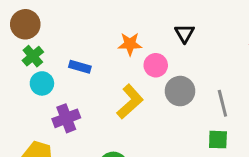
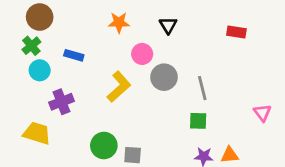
brown circle: (25, 24) -> (40, 17), moved
orange star: (130, 44) -> (119, 22), moved

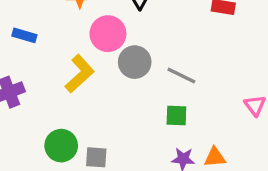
pink circle: (142, 54) -> (108, 34), size x1.4
gray line: (202, 88) -> (181, 75), turned -50

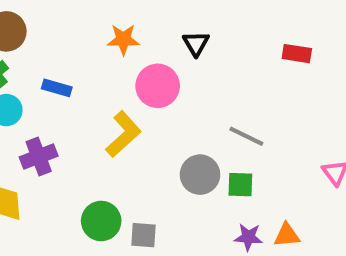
gray circle: (135, 62) -> (200, 175), moved

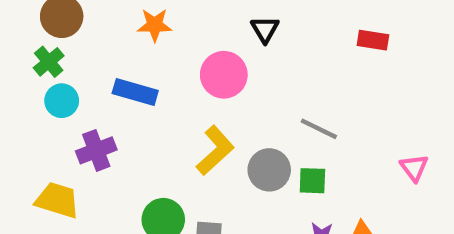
orange star: (123, 39) -> (155, 25), moved
blue rectangle: (57, 88) -> (135, 92), moved, size x1.4
yellow L-shape: (123, 134) -> (215, 150), moved

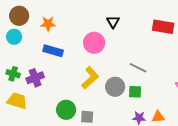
orange star: (155, 25) -> (48, 24), moved
red rectangle: (373, 40) -> (163, 27), size x1.5
green cross: (49, 62) -> (13, 74), moved, turned -32
cyan circle: (62, 101) -> (14, 37), moved

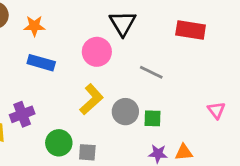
black triangle: (113, 22) -> (123, 23), size x1.5
gray line: (138, 68) -> (151, 72), moved
purple cross: (35, 78) -> (22, 114), moved

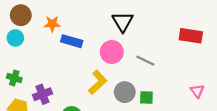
red rectangle: (191, 30) -> (191, 36), moved
pink circle: (97, 52) -> (112, 52), moved
blue rectangle: (41, 63) -> (72, 41), moved

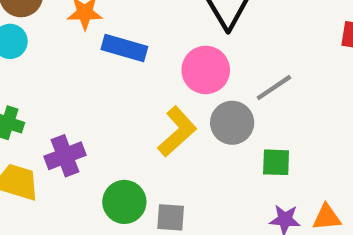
gray line: (145, 61) -> (274, 88), turned -60
gray circle: (125, 92) -> (232, 123), moved

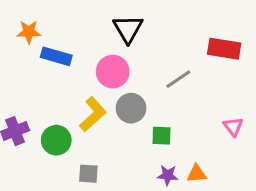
gray line: (274, 88) -> (178, 79), moved
green circle: (124, 202) -> (56, 140), moved

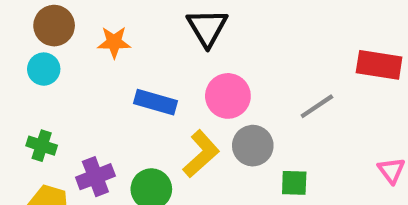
black triangle: (128, 29) -> (207, 28), moved
blue rectangle: (56, 56) -> (155, 102), moved

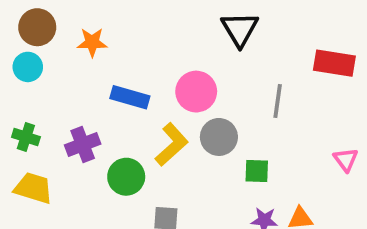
black triangle: (207, 28) -> (240, 29), moved
gray line: (317, 106) -> (278, 101), turned -48
purple cross: (95, 177) -> (83, 145), moved

